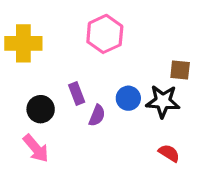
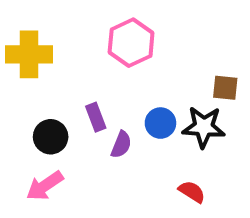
pink arrow: (36, 148) -> (45, 186), turned 96
red semicircle: (169, 153) -> (192, 192), moved

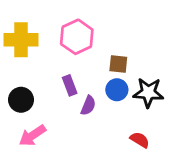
pink hexagon: (131, 43) -> (77, 37), moved
brown square: (225, 88) -> (118, 64), moved
black circle: (51, 137) -> (21, 100), moved

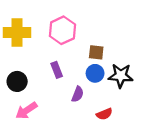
purple semicircle: (88, 105) -> (78, 94), moved
red semicircle: (140, 140) -> (104, 114), moved, turned 126

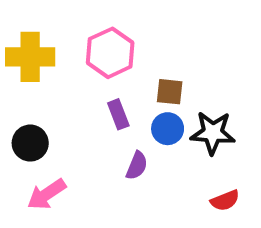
purple rectangle: (57, 70) -> (118, 114), moved
red semicircle: (104, 114) -> (225, 200), moved

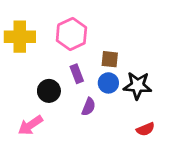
black circle: (30, 143) -> (49, 91), moved

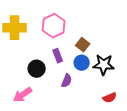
brown square: (110, 59) -> (83, 45), turned 32

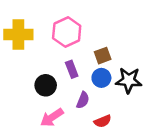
brown square: (83, 45) -> (103, 56), turned 32
pink arrow: (23, 95) -> (52, 118), moved
red semicircle: (110, 98) -> (103, 121), moved

